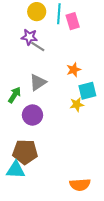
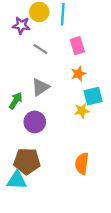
pink rectangle: (73, 21) -> (77, 46), moved
purple star: (29, 37) -> (21, 25), moved
orange semicircle: (80, 185) -> (82, 163), moved, turned 102

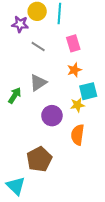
purple circle: (35, 122) -> (52, 116), moved
brown pentagon: (27, 161) -> (39, 159), moved, turned -30
orange semicircle: (82, 163) -> (78, 135), moved
cyan triangle: (17, 180) -> (16, 186), moved, turned 42

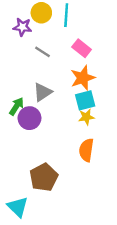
pink rectangle: (73, 43) -> (82, 48), turned -35
orange star: (74, 70) -> (83, 78), size x1.5
cyan square: (88, 91) -> (85, 100), moved
purple circle: (52, 116) -> (29, 118), moved

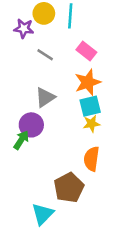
green arrow: (16, 106) -> (21, 140), moved
brown pentagon: (44, 177) -> (69, 188), moved
cyan triangle: (18, 207) -> (43, 214), moved, turned 30

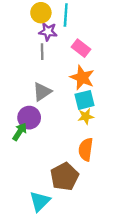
purple star: (24, 28) -> (48, 32), moved
gray line: (45, 55) -> (42, 52), turned 56
orange star: (88, 82) -> (82, 78), turned -30

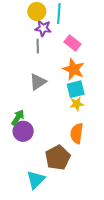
purple circle: (29, 118) -> (23, 131), moved

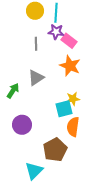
purple star: (43, 28) -> (56, 32), moved
cyan square: (76, 89) -> (64, 109), moved
green arrow: (18, 118) -> (13, 91), moved

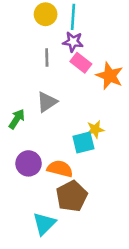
pink rectangle: (69, 41) -> (81, 63), moved
orange star: (70, 66) -> (110, 76), moved
orange semicircle: (73, 127) -> (60, 169), moved, turned 96

